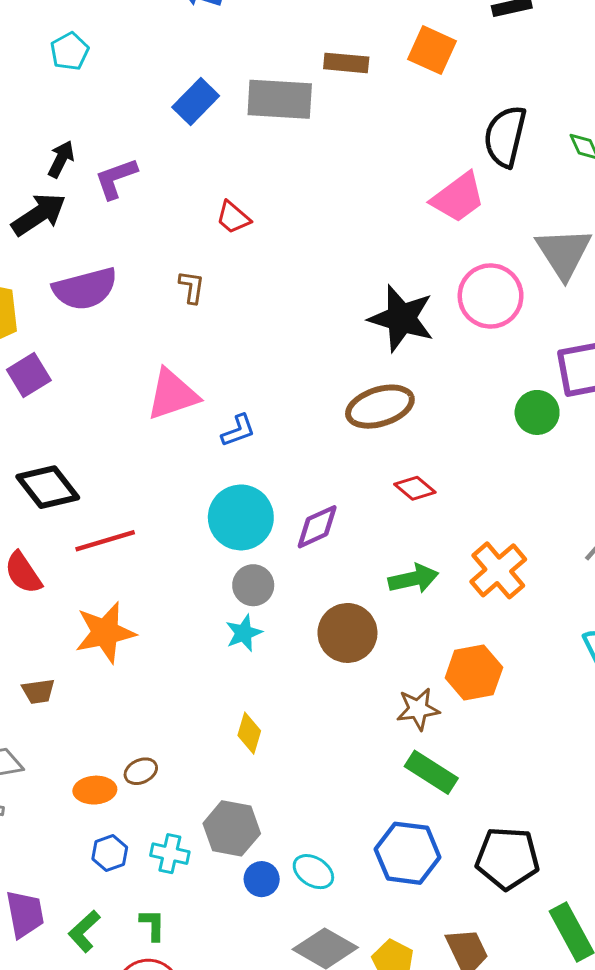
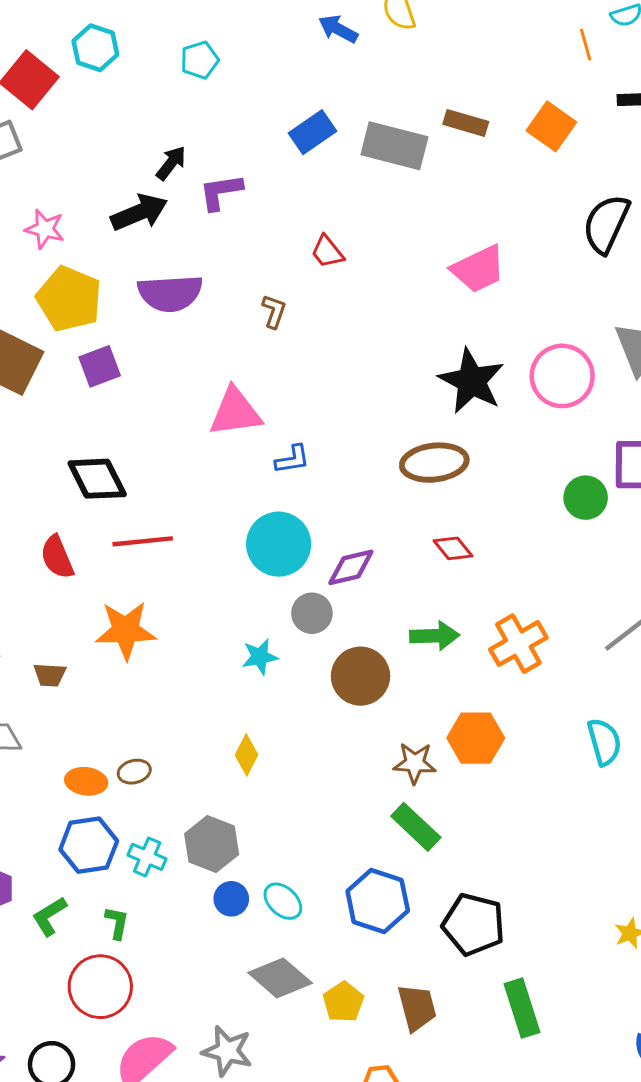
pink trapezoid: (458, 197) -> (478, 269), moved
gray circle: (253, 585) -> (312, 613), moved
blue hexagon: (110, 853) -> (89, 845), size x1.6

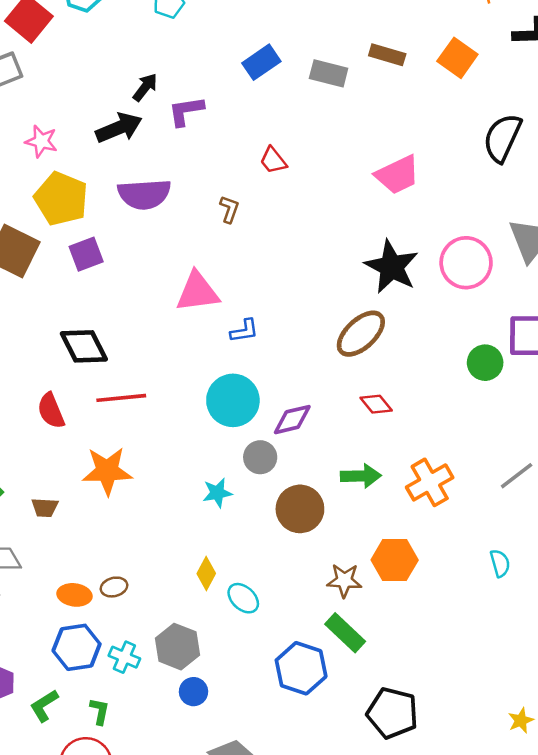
gray rectangle: (394, 146) -> (329, 73), size x0.7
brown ellipse: (434, 463) -> (361, 334), turned -36
cyan semicircle: (604, 742) -> (500, 563), size x0.7
cyan ellipse: (283, 901) -> (243, 598), moved
blue hexagon: (378, 901) -> (301, 668), moved

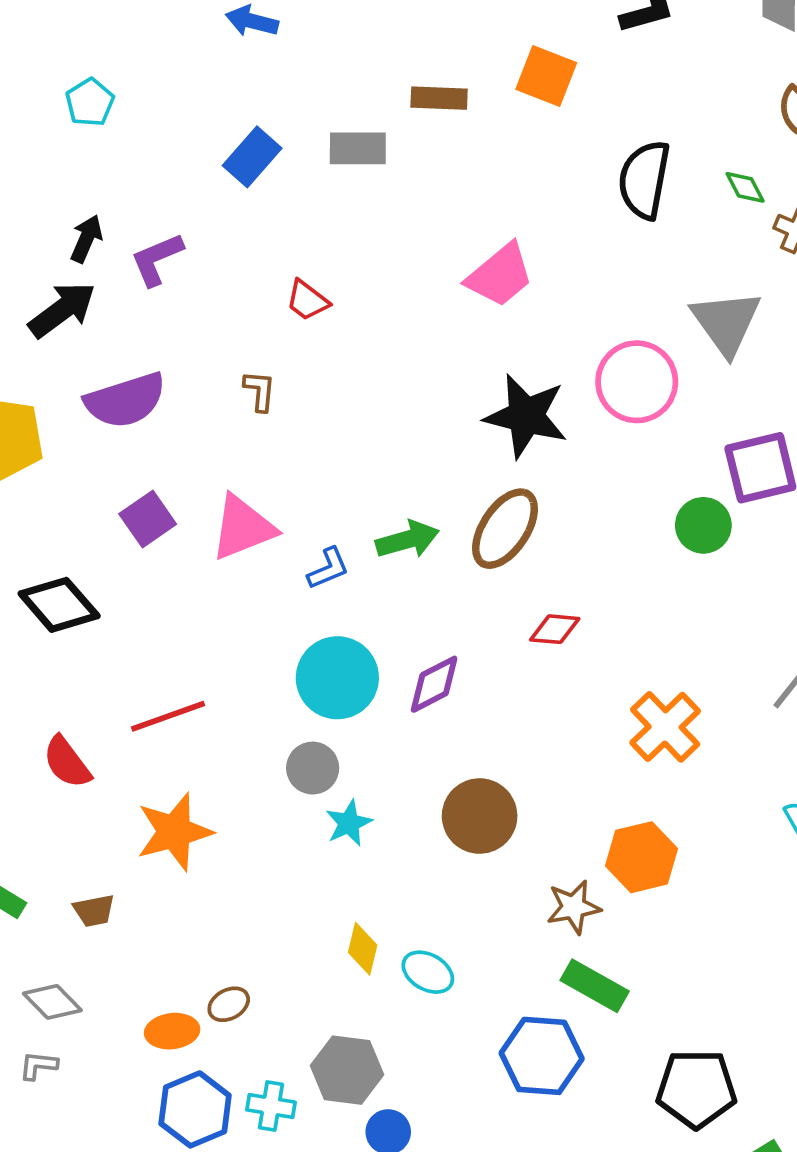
purple square: (86, 254) -> (148, 519), moved
black diamond: (84, 346) -> (59, 605), moved
red diamond: (376, 404) -> (555, 629), turned -32
gray circle: (260, 457) -> (313, 768), moved
green arrow: (361, 476) -> (407, 540), moved

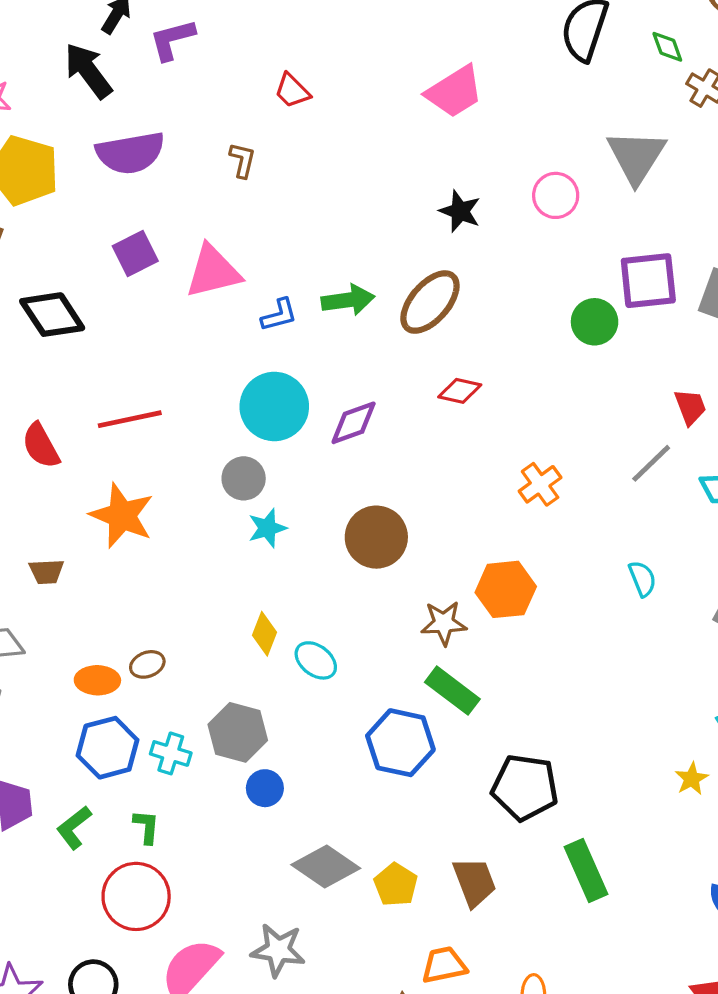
black arrow: (62, 310) -> (88, 71), turned -98
pink circle: (637, 382) -> (556, 195), size x0.7
black star: (526, 416) -> (460, 211), size x0.6
orange cross: (665, 727) -> (540, 484), size x0.7
orange star: (174, 832) -> (122, 516), turned 30

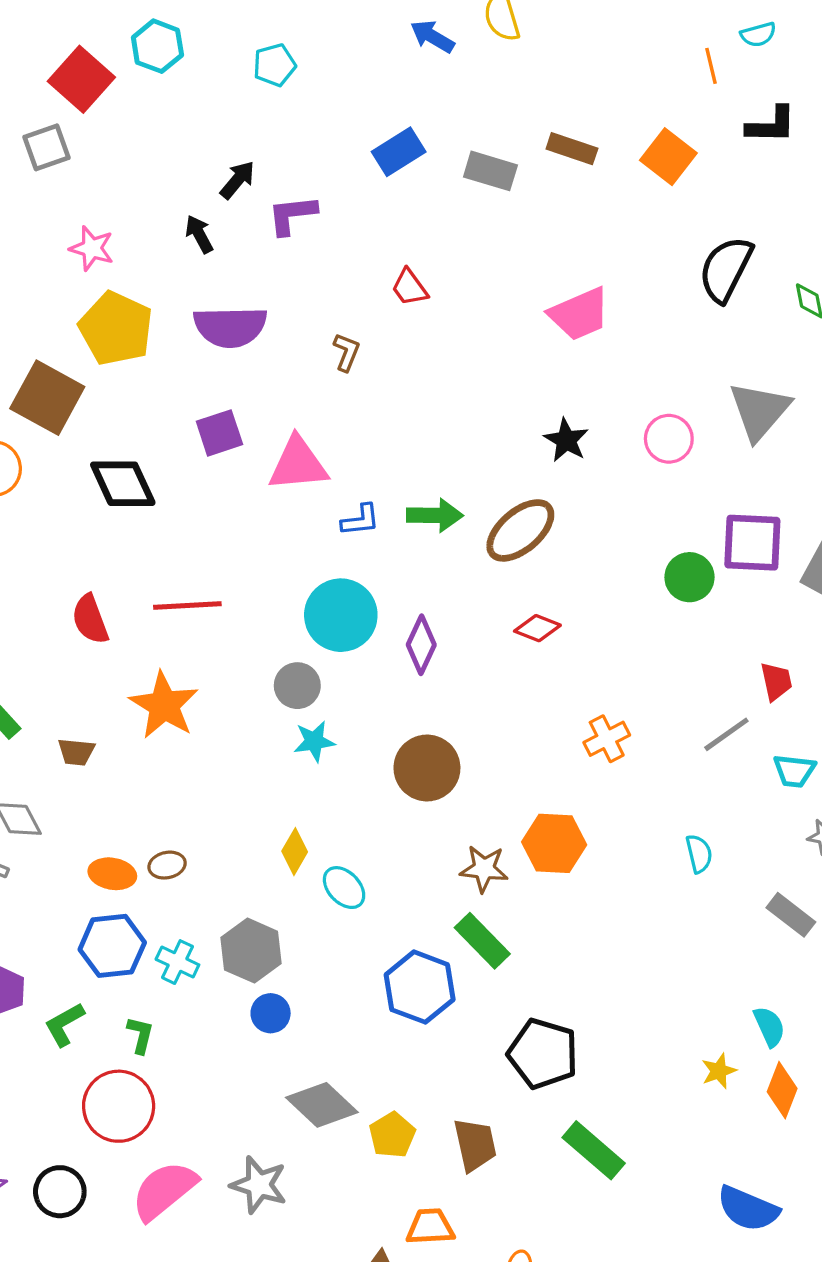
black arrow: (88, 71) -> (199, 234), size x0.6
purple diamond: (354, 423) -> (421, 645), turned -54
green rectangle: (586, 870) -> (594, 1150), turned -34

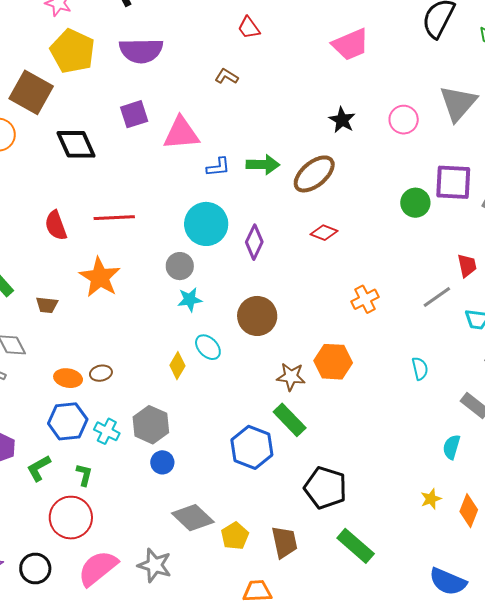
brown L-shape: (347, 352) -> (227, 76), moved, turned -80
cyan ellipse: (344, 888) -> (208, 347), moved
cyan semicircle: (769, 1027) -> (451, 447), moved, turned -140

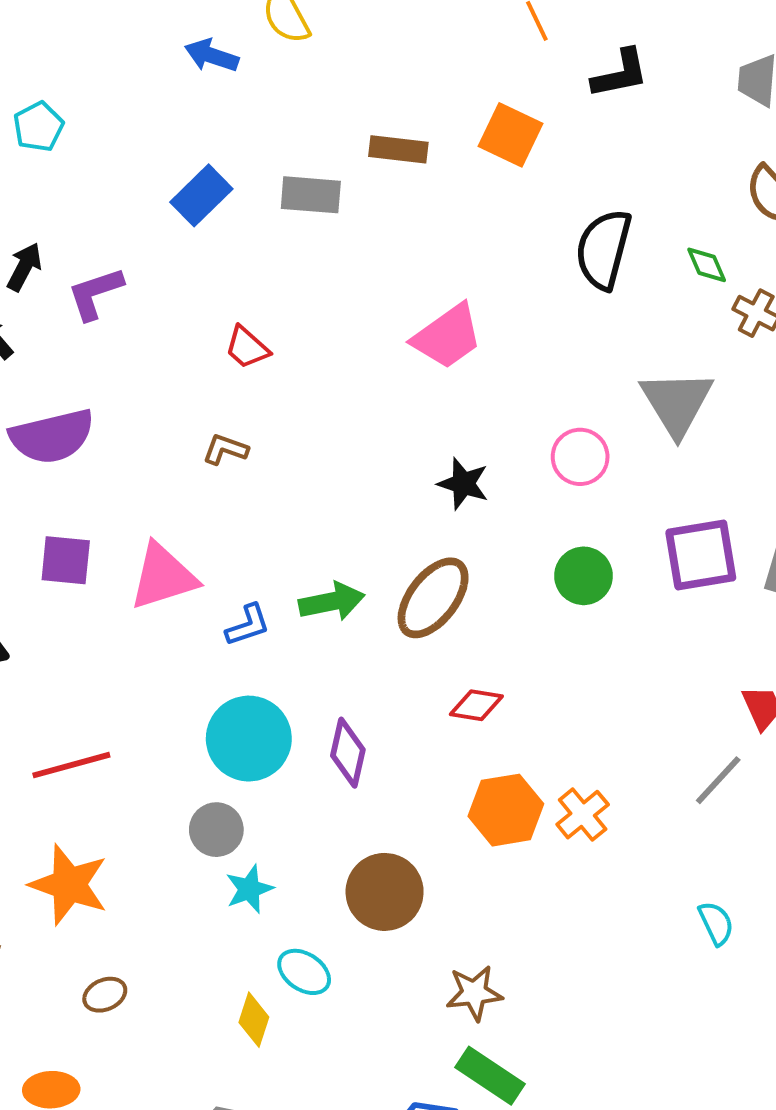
purple square: (134, 114) -> (66, 560), turned 36
green circle: (415, 203) -> (583, 576), moved
orange hexagon: (333, 362) -> (506, 810), moved
brown ellipse: (101, 373) -> (105, 995), moved

